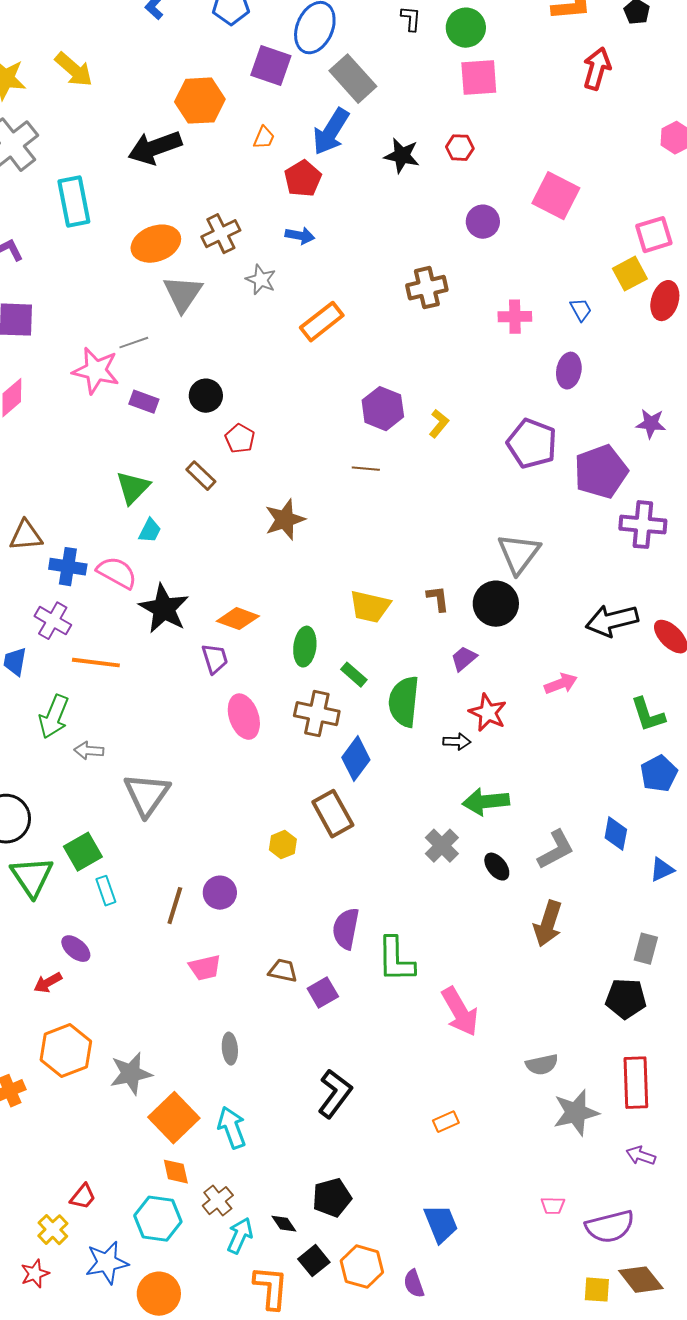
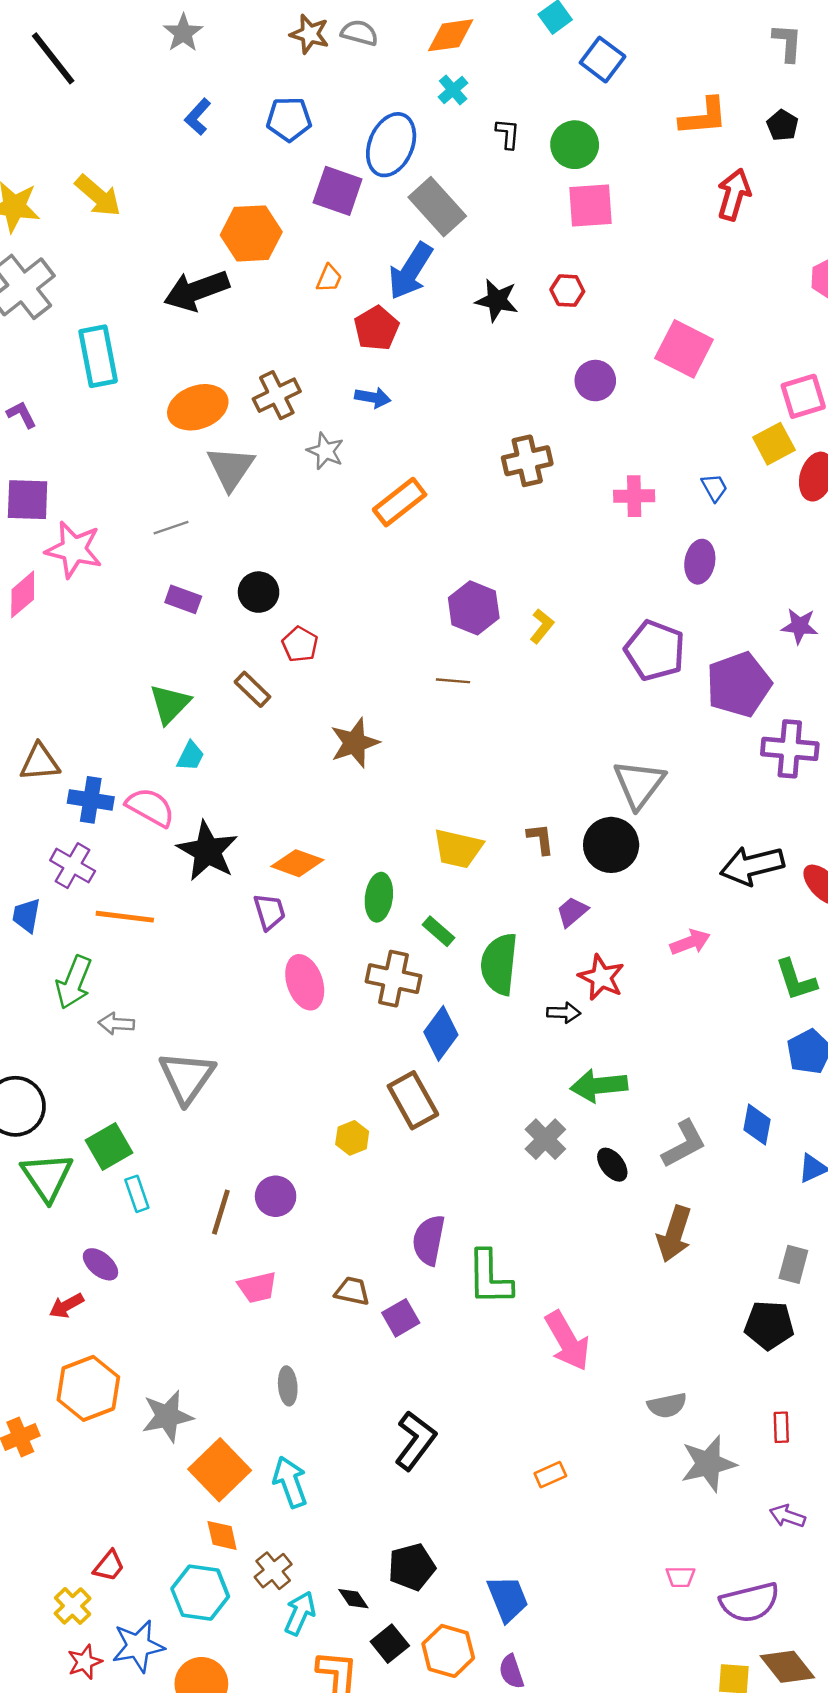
pink star: (96, 371) -> (74, 550), moved
red rectangle: (636, 1083) -> (781, 1427), size x0.5
blue trapezoid: (441, 1224) -> (508, 1599), moved
red star: (35, 1274) -> (85, 1662), moved

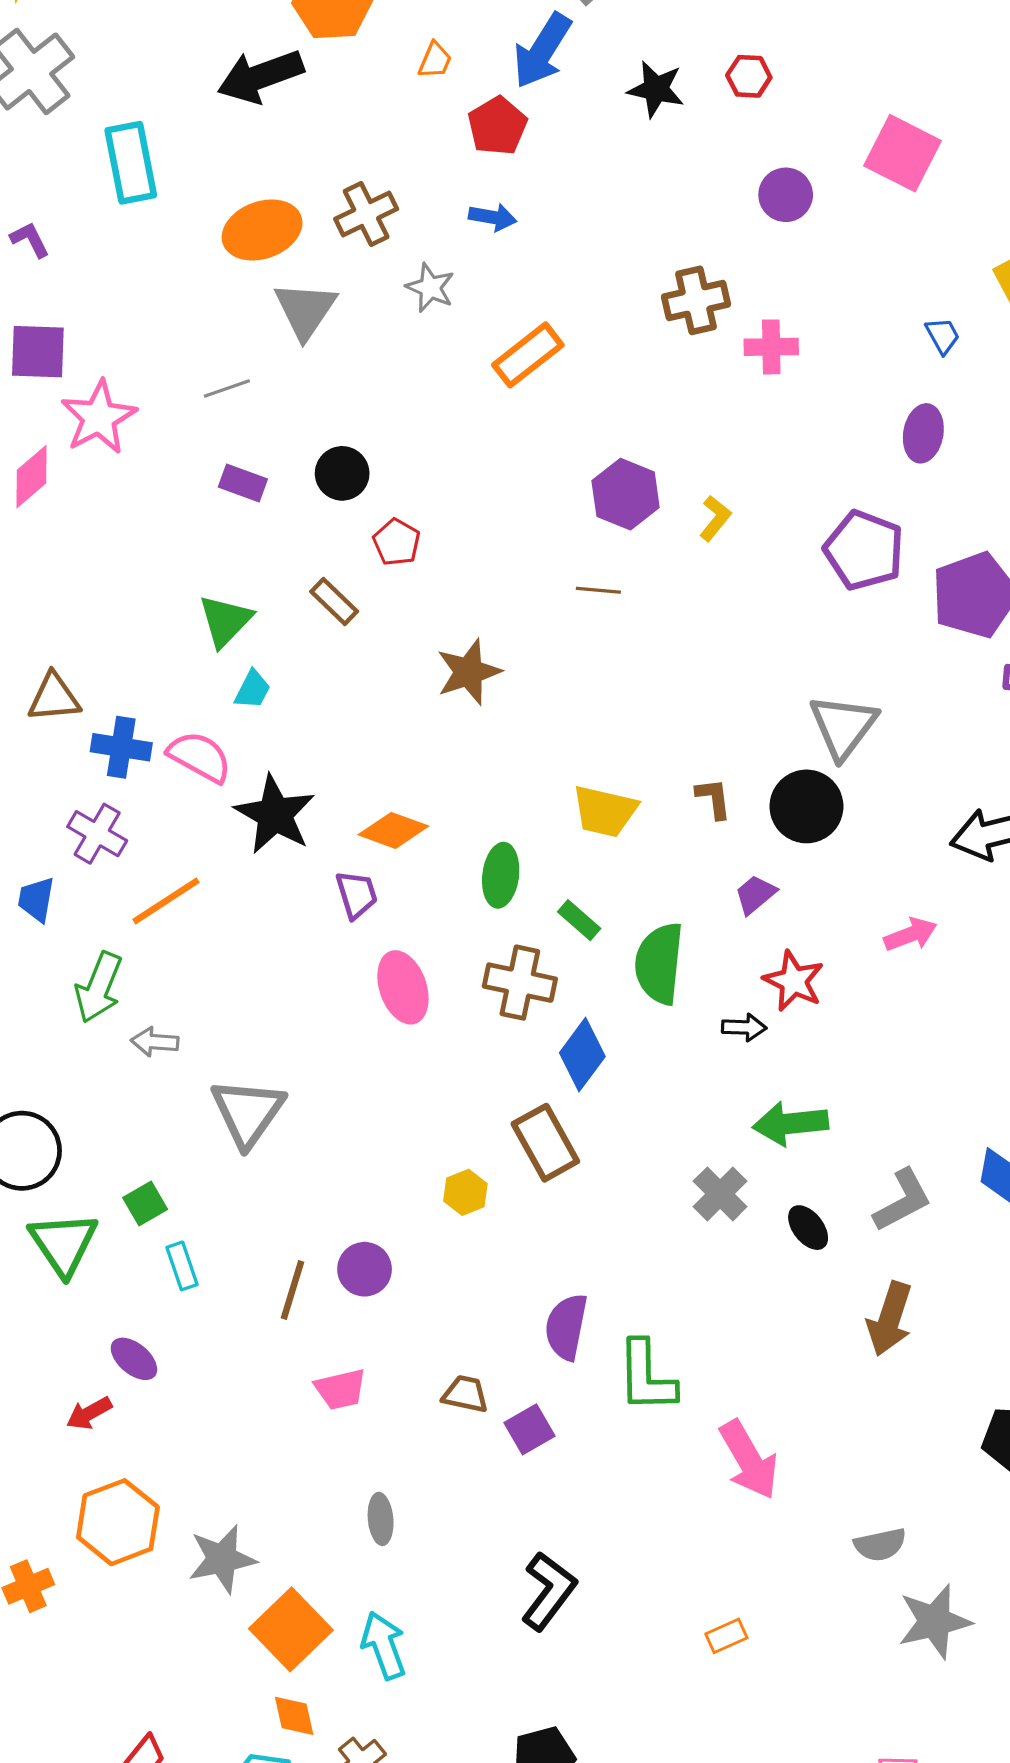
pink cross: (634, 496) -> (771, 347), moved
pink star: (74, 550) -> (99, 417), turned 30
orange line: (125, 917) -> (166, 901), turned -40
green square: (109, 1146) -> (145, 1204), size x0.7

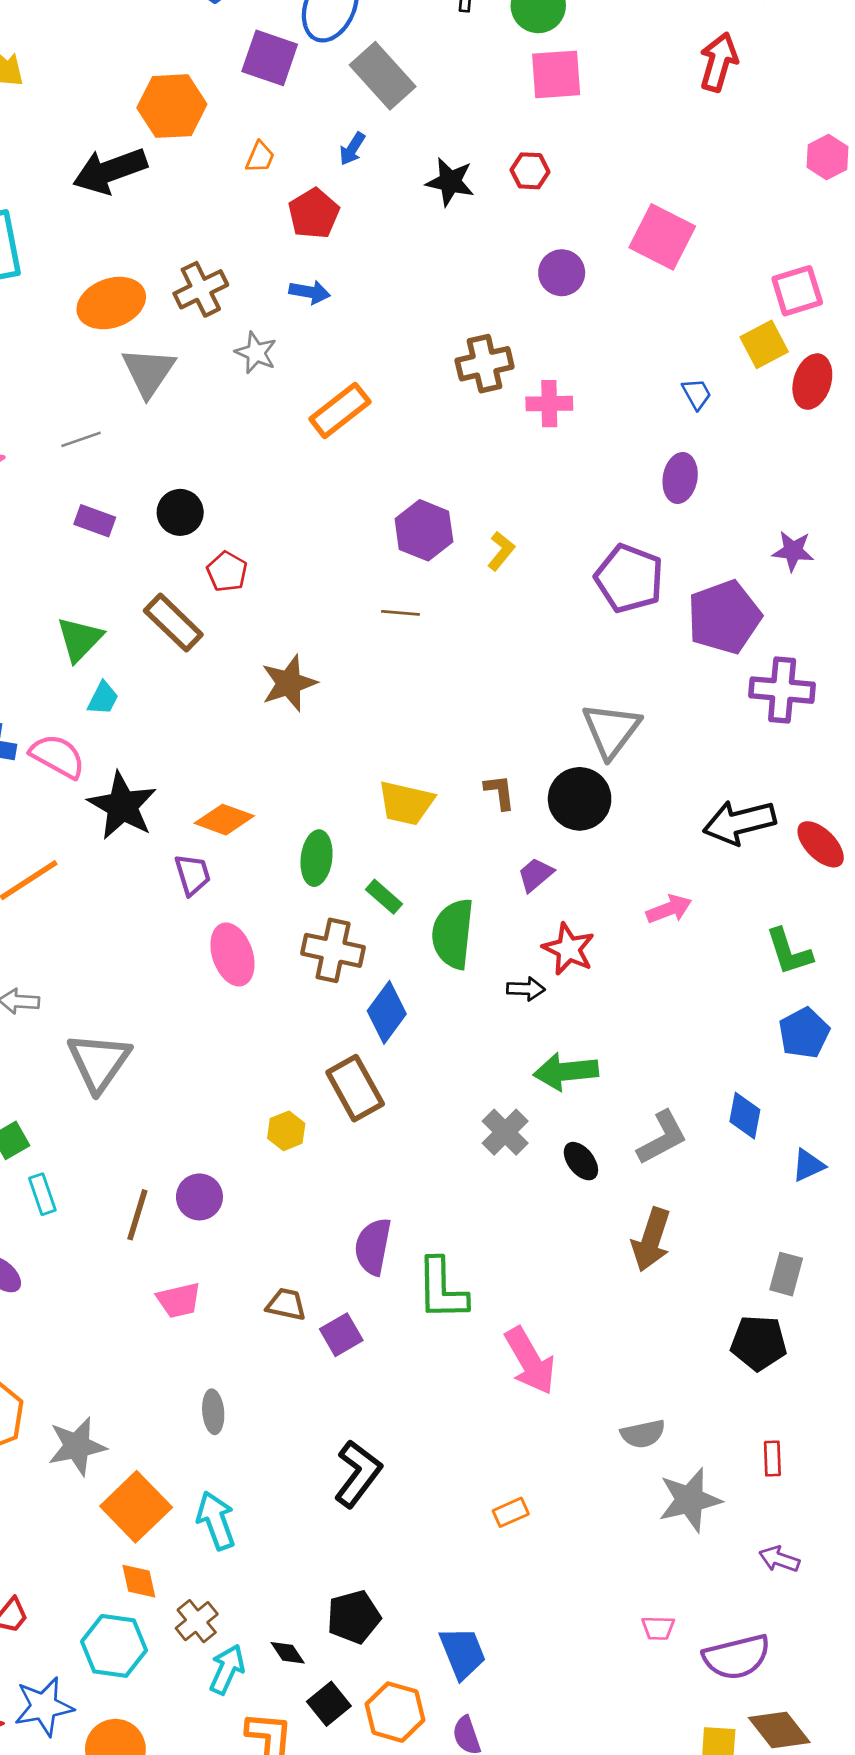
blue arrow: (542, 51) -> (352, 149), size x0.5
brown rectangle: (334, 601) -> (173, 623), size x1.4

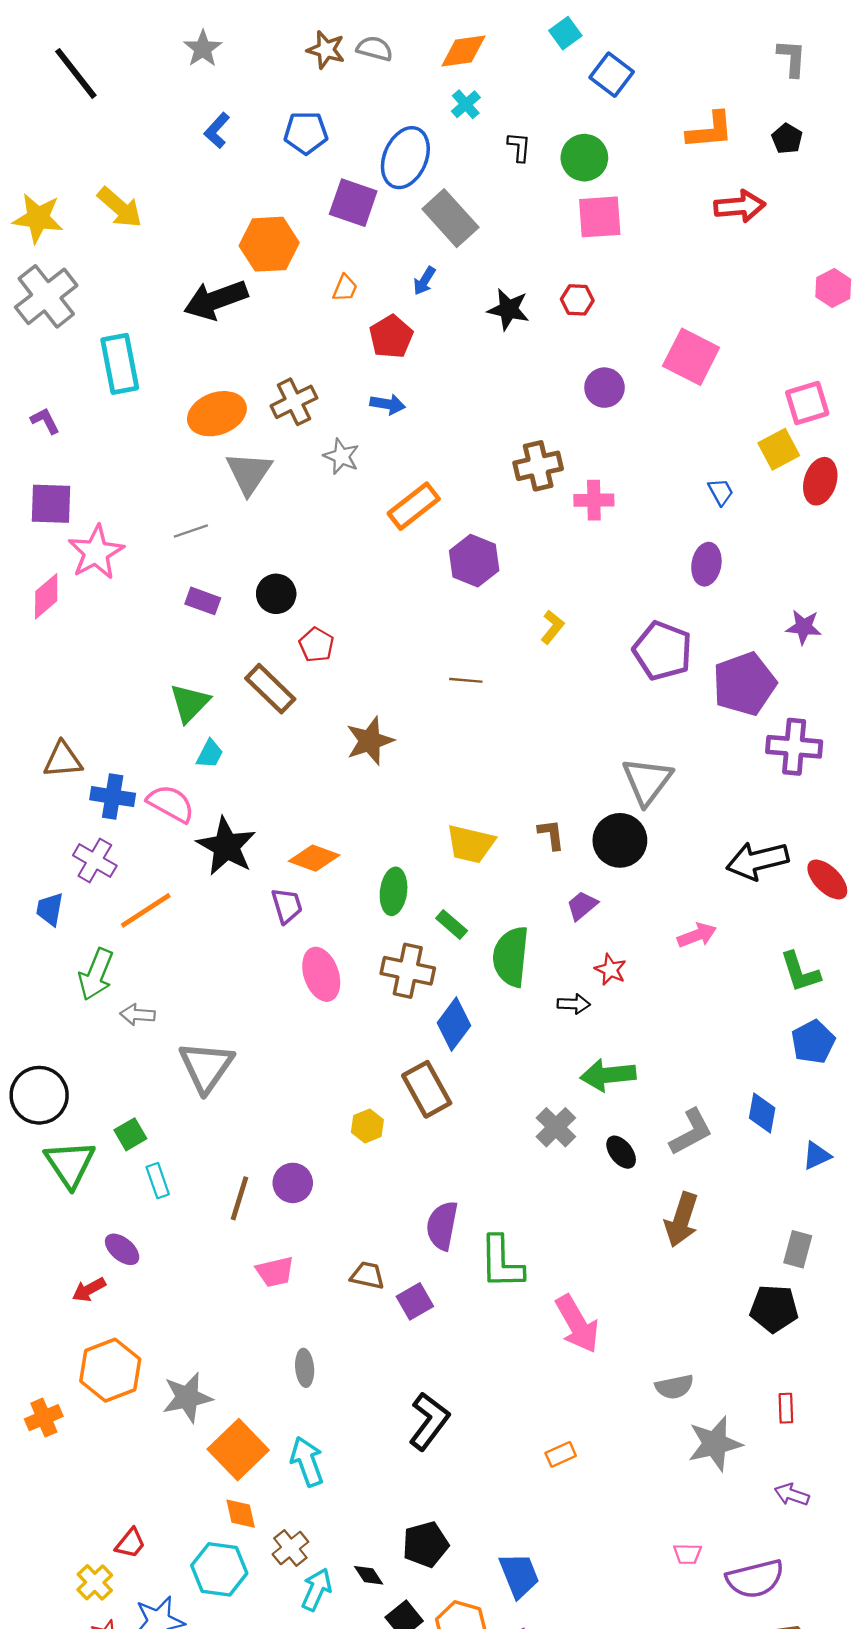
red arrow: (719, 62) -> (740, 206), turned 69
purple hexagon: (424, 530) -> (474, 561), moved
red star: (569, 949) -> (610, 970), size x0.7

